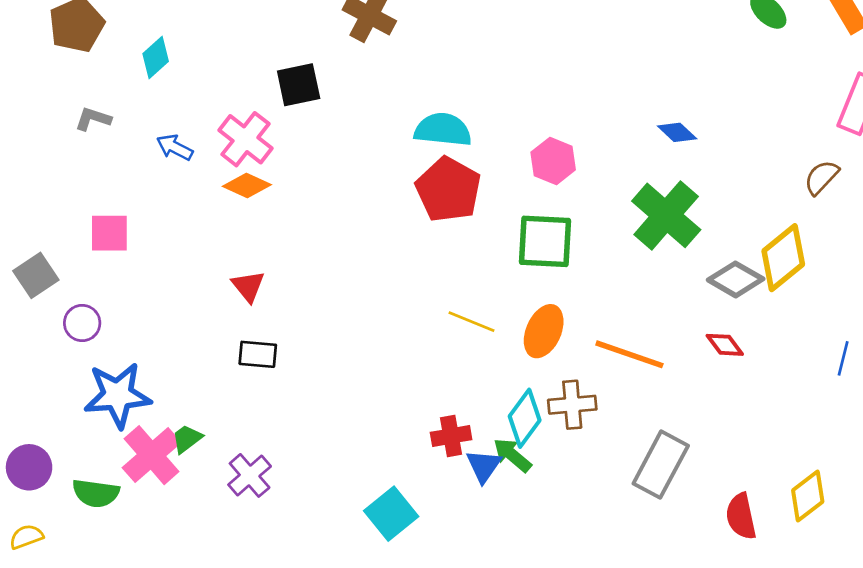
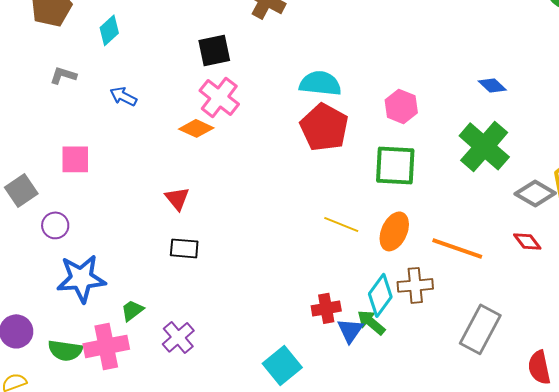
pink cross: (245, 139) -> (219, 97), moved
orange diamond: (247, 186) -> (196, 128), moved
pink cross: (152, 455) -> (106, 346), moved, turned 30

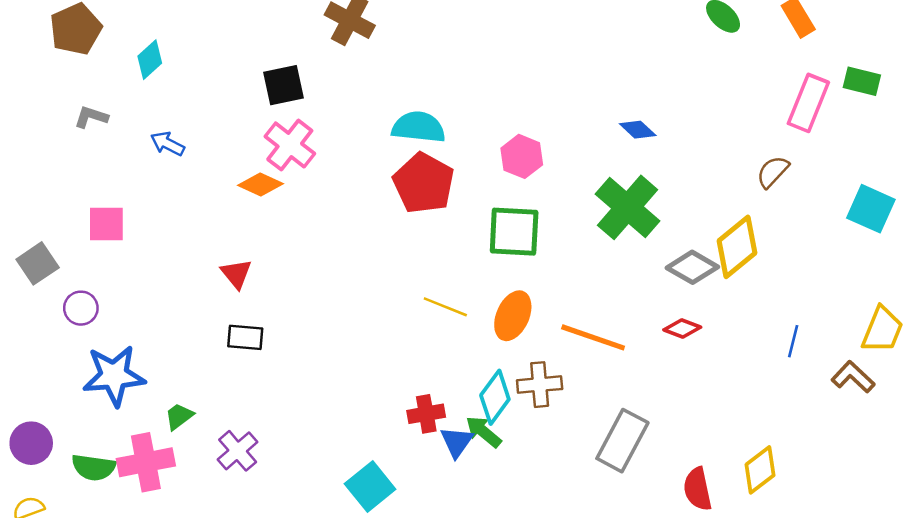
red diamond: (527, 241) -> (682, 328), turned -32

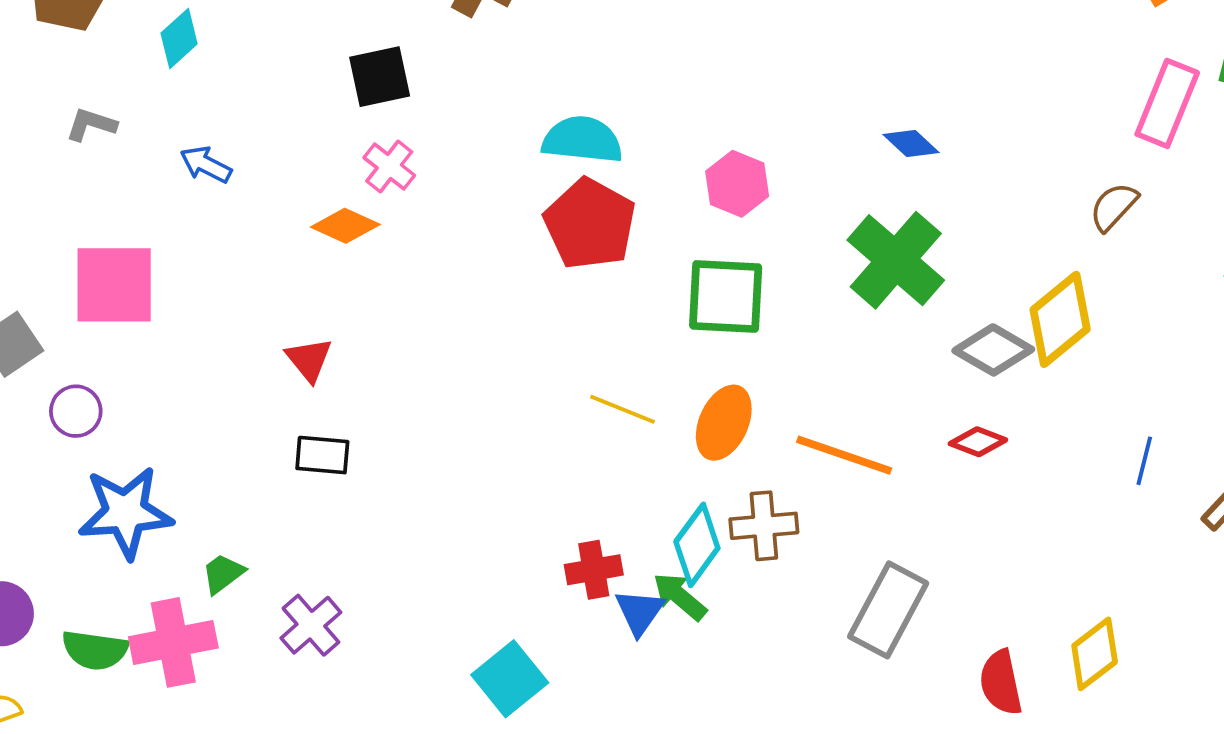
pink cross: (290, 145) -> (389, 166), size x0.7
pink square: (106, 224) -> (114, 285), size x1.5

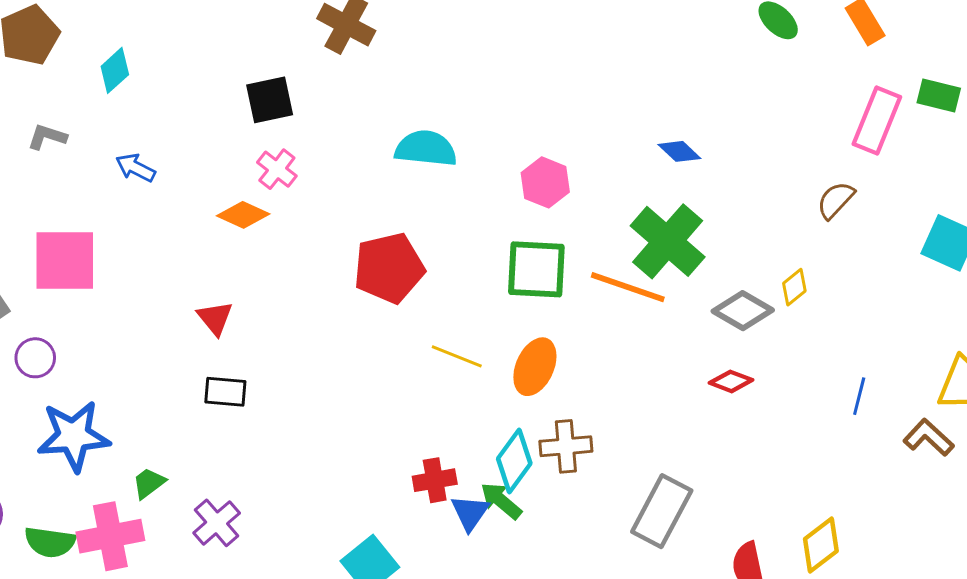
red pentagon: (590, 224) -> (389, 268), moved, turned 30
yellow diamond: (1060, 319) -> (794, 287), size x0.5
orange line: (844, 455) -> (628, 287), moved

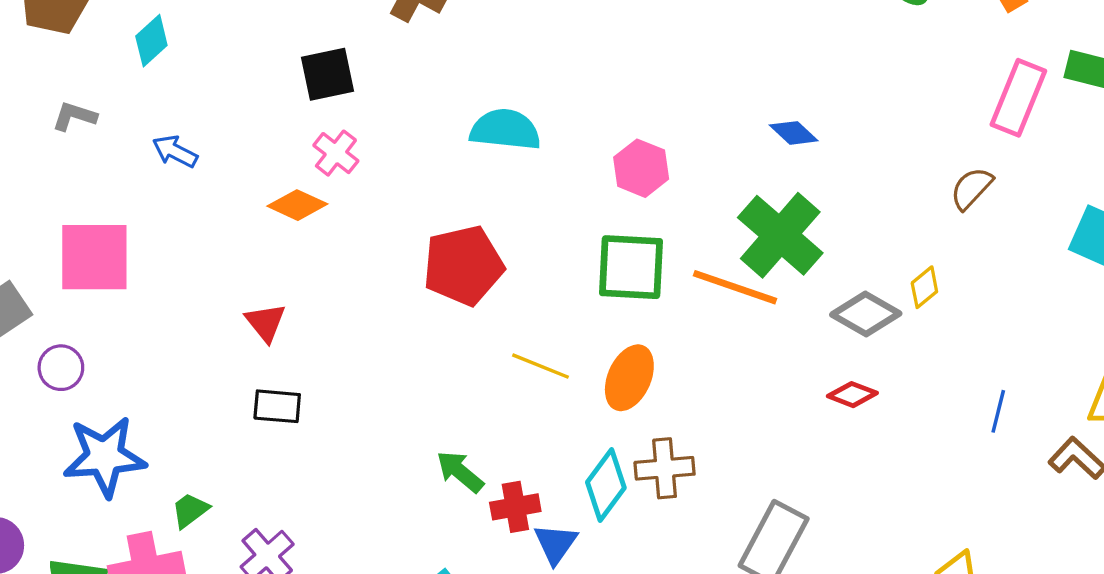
green arrow: (501, 501) -> (460, 472), moved

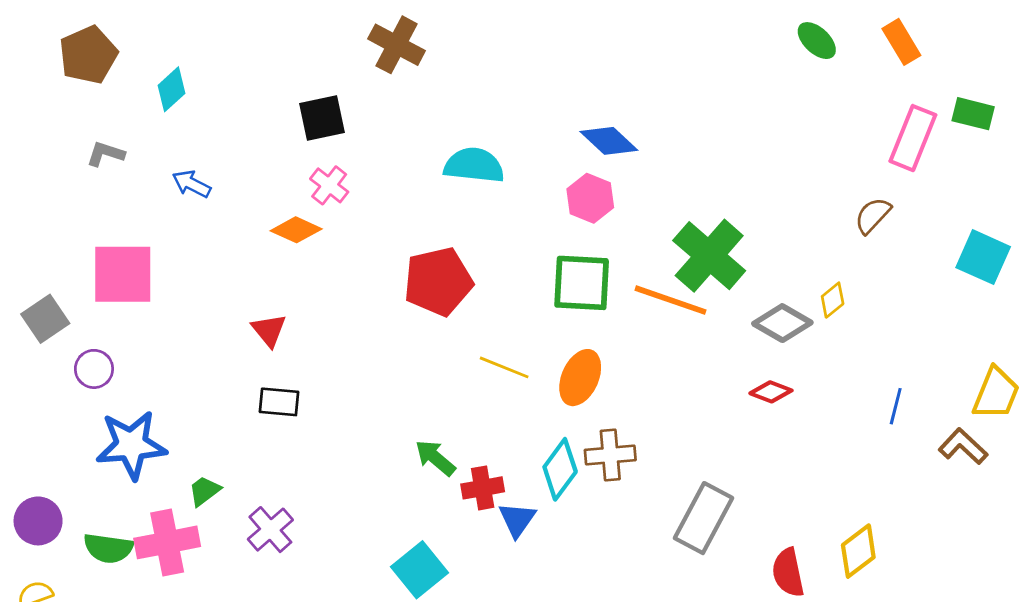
blue diamond: (794, 133) -> (609, 141), moved, size x1.4

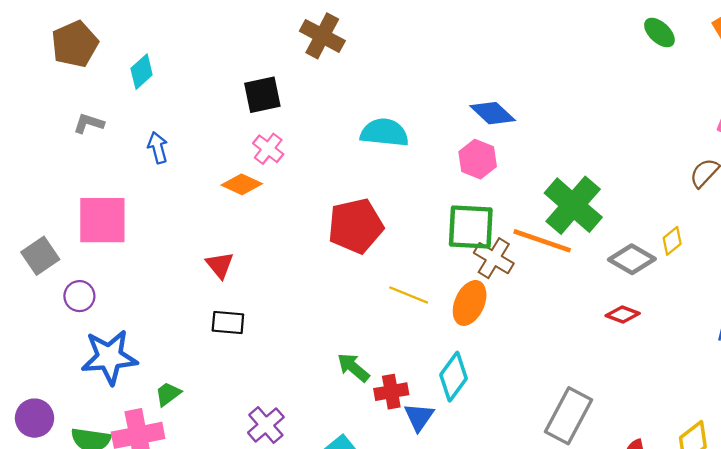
blue arrow: (192, 184) -> (158, 148), turned 48
brown cross: (610, 455) -> (494, 258), moved, turned 36
purple cross: (270, 530) -> (266, 425), moved

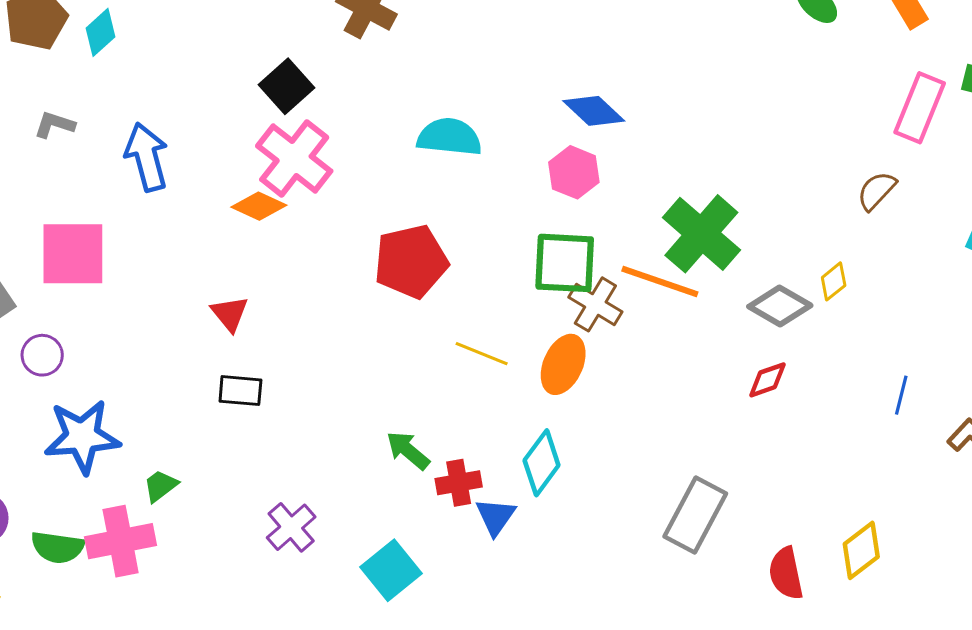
cyan diamond: (142, 72) -> (101, 32), moved
black square: (262, 95) -> (287, 86), turned -30
blue arrow: (158, 148) -> (147, 157), size x1.6
pink cross: (268, 149) -> (294, 158), size x1.8
red diamond: (623, 314) -> (767, 380), turned -40

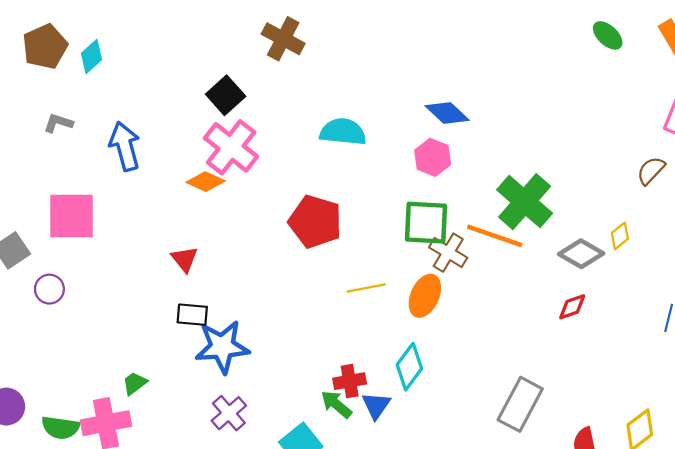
red pentagon: (411, 261) -> (315, 222), turned 30
yellow line: (482, 354) -> (366, 288), turned -33
blue star: (82, 437) -> (222, 347), moved
green arrow: (408, 450) -> (336, 404), moved

